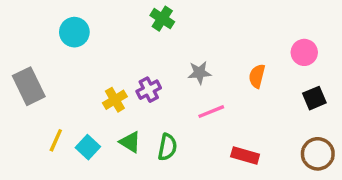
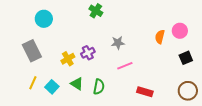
orange semicircle: (257, 76) -> (160, 37), moved
gray rectangle: (29, 86) -> (32, 51), moved

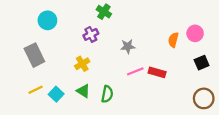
purple cross: (88, 53) -> (91, 34), moved
yellow cross: (68, 59) -> (82, 64), moved
yellow line: (33, 83) -> (36, 90), turned 40
red rectangle: (145, 92) -> (157, 72), moved

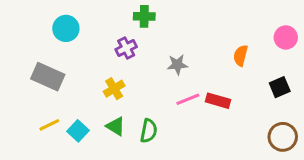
green cross: (104, 12) -> (144, 16), turned -32
pink circle: (195, 33) -> (286, 37), moved
gray rectangle: (34, 55) -> (48, 77), turned -40

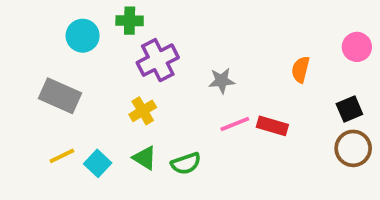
green cross: (144, 16) -> (130, 21), moved
purple cross: (126, 48) -> (158, 60), size x1.5
green semicircle: (149, 131) -> (186, 163), turned 60
brown circle: (283, 137) -> (353, 148), moved

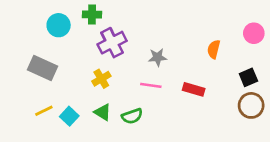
pink line: (235, 124) -> (151, 85), moved, turned 30

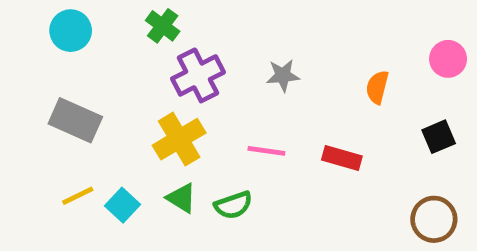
green cross: (92, 15) -> (163, 26), turned 36
cyan circle: (59, 25) -> (71, 31), moved
gray star: (158, 57) -> (283, 75), moved
yellow cross: (101, 79) -> (179, 139), size x1.5
brown circle: (251, 105) -> (434, 219), moved

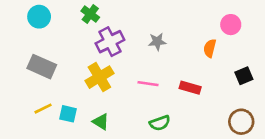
pink circle: (448, 59) -> (231, 25), moved
green triangle: (181, 198) -> (101, 122), moved
cyan square: (123, 205) -> (68, 114), turned -30
green semicircle: (233, 205) -> (160, 123), moved

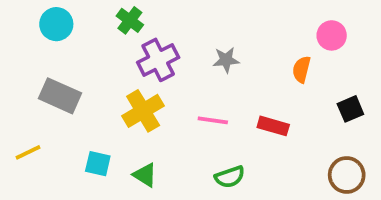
yellow line: (43, 109) -> (28, 152), moved

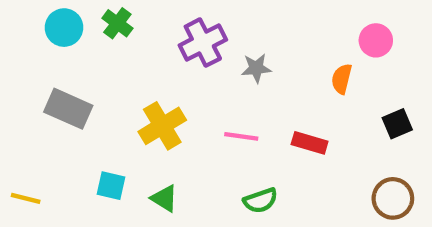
green cross: (130, 20) -> (117, 23), moved
purple cross: (158, 60) -> (203, 43), moved
yellow line: (28, 152) -> (26, 198), moved, turned 40

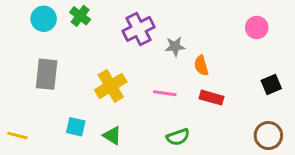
orange semicircle: (342, 79) -> (201, 65), moved, turned -30
gray rectangle: (68, 109) -> (47, 74), turned 72

